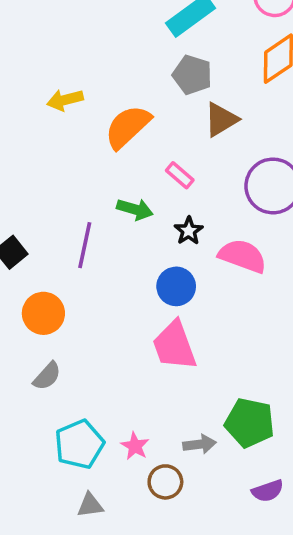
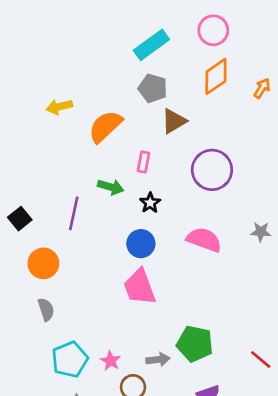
pink rectangle: (180, 175) -> (144, 162), turned 60
pink semicircle: (243, 256) -> (204, 240), moved
gray semicircle: (47, 376) -> (46, 309), turned -60

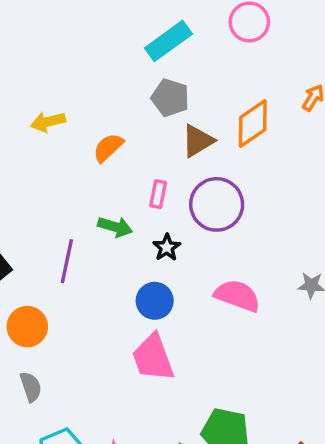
orange diamond: (216, 76) -> (253, 124), moved
orange semicircle: (105, 126) -> (108, 148), size x0.7
purple circle: (212, 170) -> (217, 204), moved

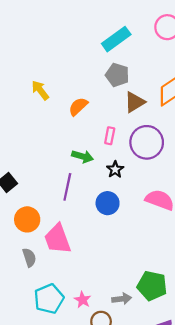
yellow arrow: (48, 122) -> (40, 90), turned 66
purple line: (67, 261) -> (67, 187), moved
pink trapezoid: (153, 358) -> (58, 239), moved

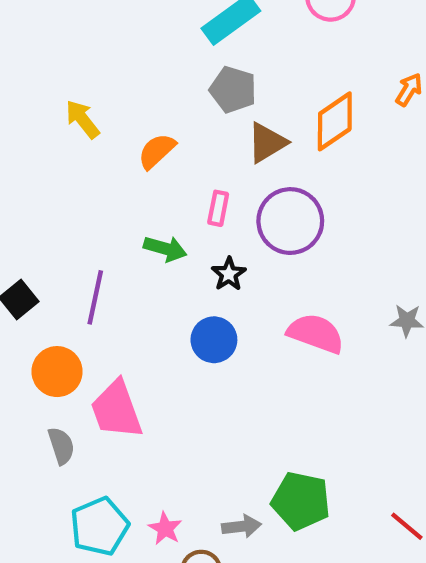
purple line: (67, 187) -> (95, 297), moved

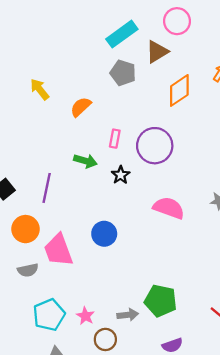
brown triangle: (267, 143) -> (157, 52), moved
blue circle: (214, 340) -> (104, 234), moved
gray semicircle: (61, 446) -> (28, 270), turned 96

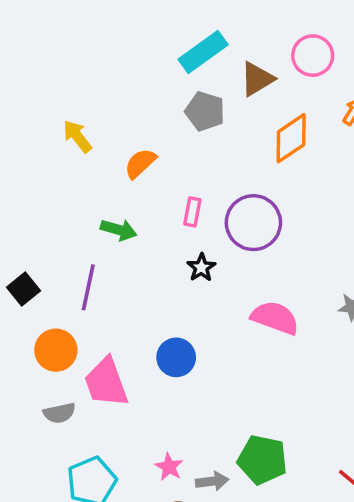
pink circle: (177, 21) -> (313, 56), moved
green arrow: (85, 161) -> (119, 230), moved
pink star: (85, 316) -> (169, 467), moved

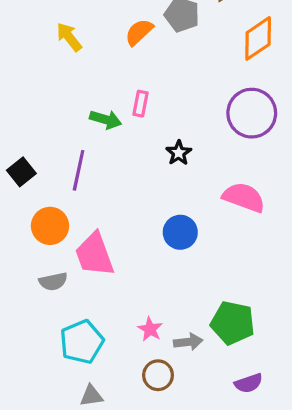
orange semicircle: (140, 163) -> (139, 32), moved
pink rectangle: (192, 212) -> (141, 104), moved
purple circle: (253, 223) -> (252, 113), moved
blue circle: (176, 357) -> (180, 232), moved

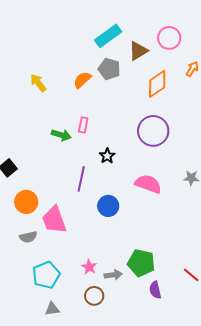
purple line: (79, 170) -> (81, 179), moved
purple semicircle: (249, 383) -> (155, 290), moved, turned 96

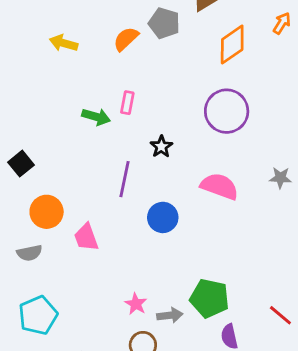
yellow arrow: (38, 83) -> (64, 43), turned -36
pink trapezoid: (54, 220) -> (86, 237), size x0.7
gray semicircle: (28, 237) -> (30, 253), moved
cyan pentagon: (46, 275) -> (38, 315), moved

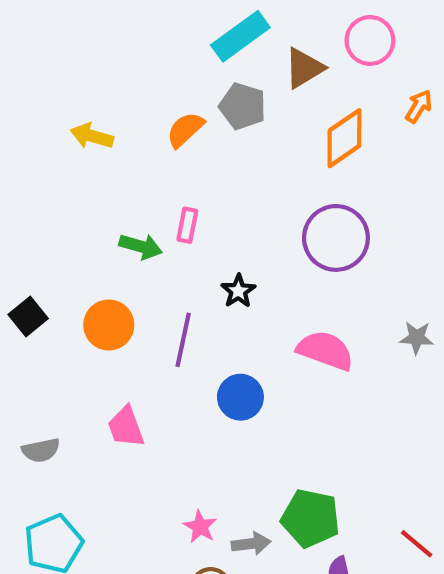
orange circle: (47, 212) -> (109, 325), moved

